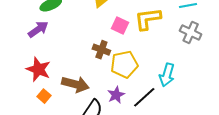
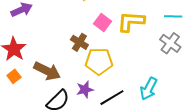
cyan arrow: (167, 75) -> (149, 89), moved

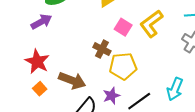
yellow L-shape: (131, 21) -> (151, 24), turned -36

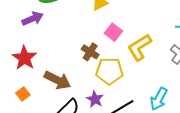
yellow L-shape: (151, 24) -> (139, 47), moved
orange square: (40, 89) -> (23, 94), moved
purple star: (111, 96) -> (95, 99), turned -30

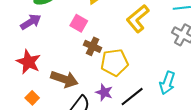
pink square: (113, 32) -> (79, 23), moved
yellow L-shape: (139, 47) -> (138, 19), moved

